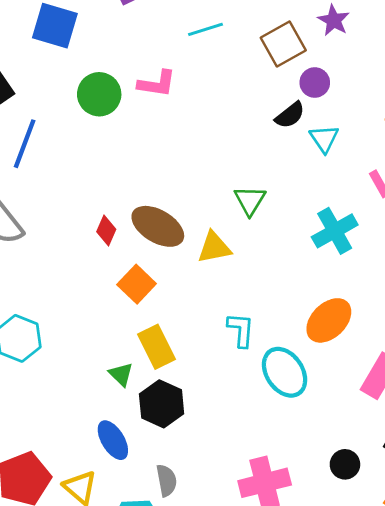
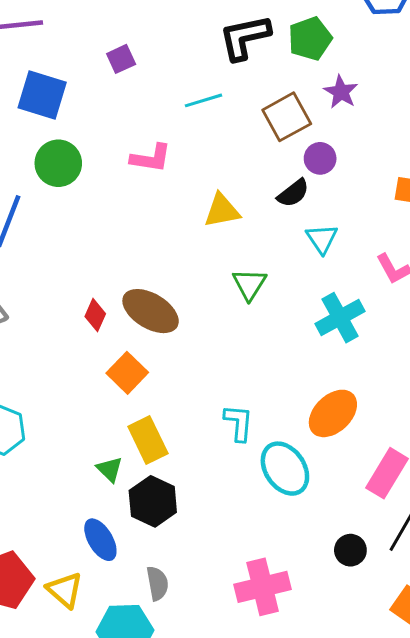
green circle: (99, 94) -> (58, 163), moved
cyan triangle: (324, 139) -> (322, 239), moved
yellow triangle: (214, 248) -> (222, 211), moved
black circle: (345, 464) -> (350, 550), moved

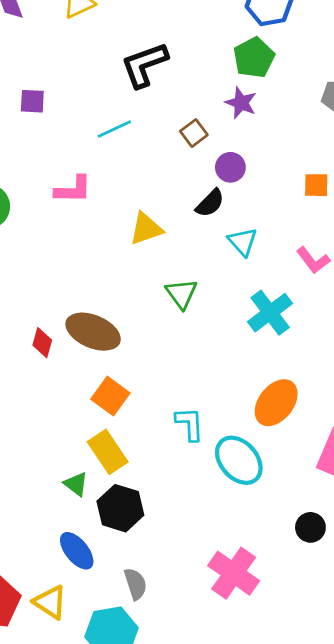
green pentagon: (310, 39) -> (254, 58), moved
purple square: (121, 59) -> (32, 101), turned 36
brown square: (287, 117) -> (194, 133), size x0.6
orange square: (127, 373) -> (110, 396), moved
pink cross: (263, 587) -> (234, 573), turned -33

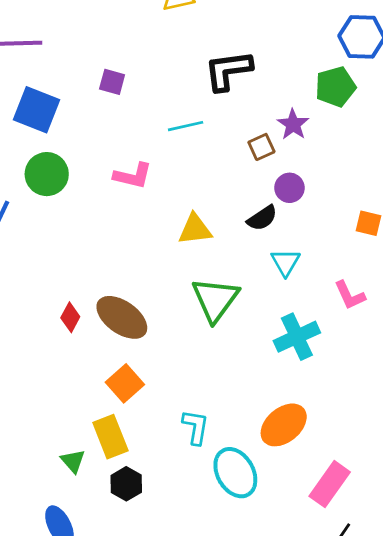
purple star: (241, 103) -> (293, 124), moved
green triangle: (181, 294) -> (215, 299), size x1.5
black hexagon: (120, 508) -> (126, 484), moved, size x0.7

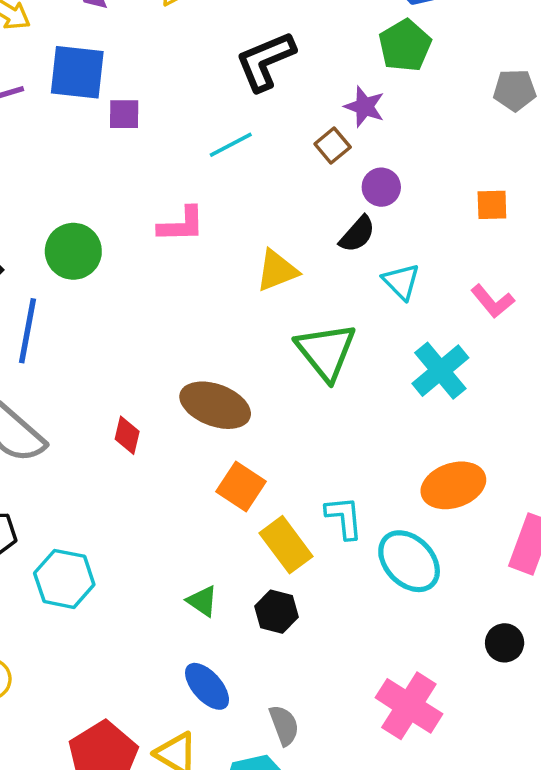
blue square: (36, 110) -> (77, 72), moved
red diamond: (70, 317) -> (127, 435), moved
orange ellipse: (284, 425) -> (453, 485), turned 36
yellow rectangle: (110, 437) -> (286, 545), moved

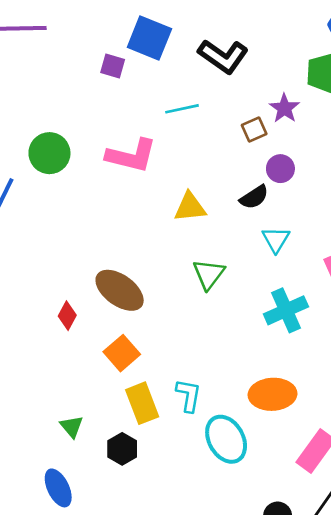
black L-shape: (265, 61) -> (223, 56), turned -138
blue square: (77, 72) -> (149, 38), moved
pink L-shape: (181, 225) -> (131, 156), size x1.4
green triangle: (326, 351) -> (209, 274), size x0.7
red diamond: (127, 435) -> (67, 316), moved

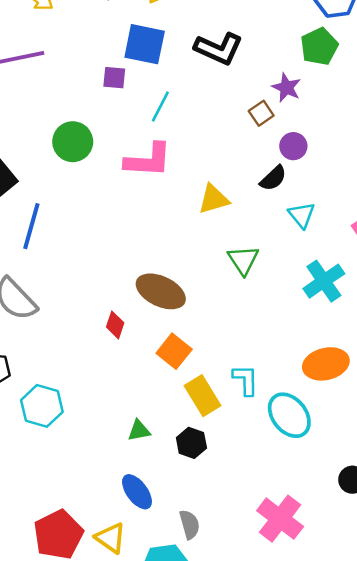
cyan line: (182, 109) -> (160, 107), moved, turned -40
green circle: (49, 153) -> (73, 142), moved
green triangle: (72, 427) -> (139, 431), turned -50

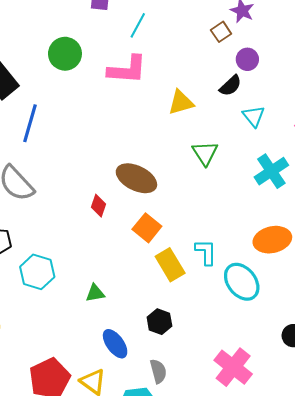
green triangle: (139, 431) -> (95, 293), moved
black hexagon: (191, 443) -> (159, 322), moved

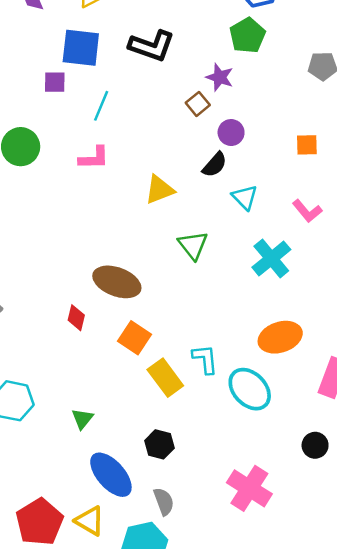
pink L-shape: (127, 70) -> (94, 158), size x0.7
green triangle: (95, 293) -> (82, 419), turned -36
blue ellipse: (115, 344) -> (111, 475), size x1.4

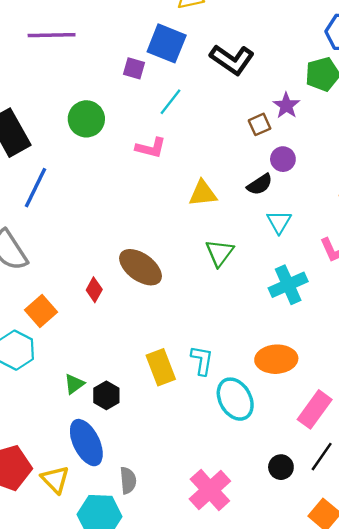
orange square: (134, 338) -> (41, 311), moved
black hexagon: (159, 444) -> (106, 395), moved

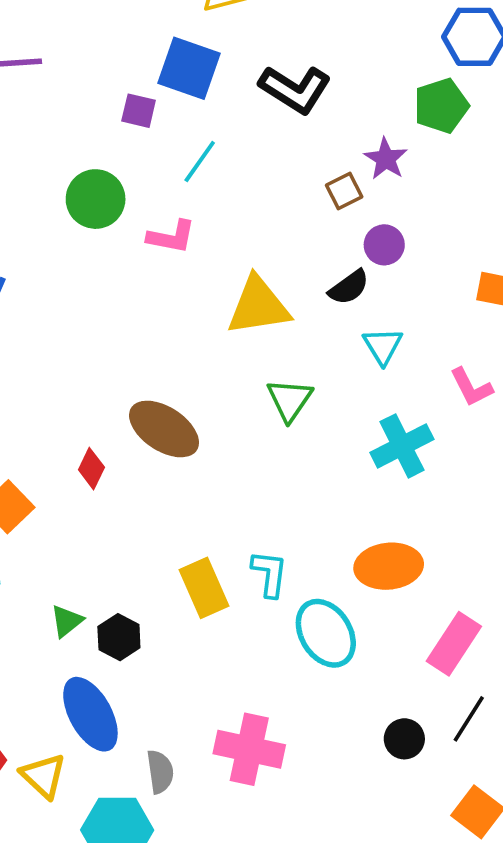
green circle: (86, 119) -> (96, 199), moved
yellow triangle: (203, 193) -> (258, 306), size x1.4
pink cross: (210, 490) -> (249, 749), moved, turned -33

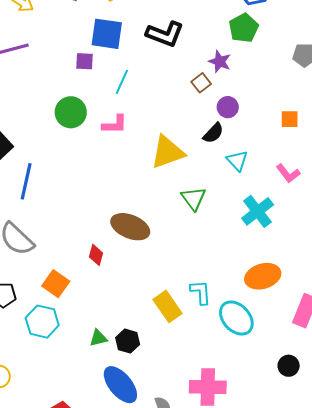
green triangle: (67, 621) -> (98, 338), turned 36

